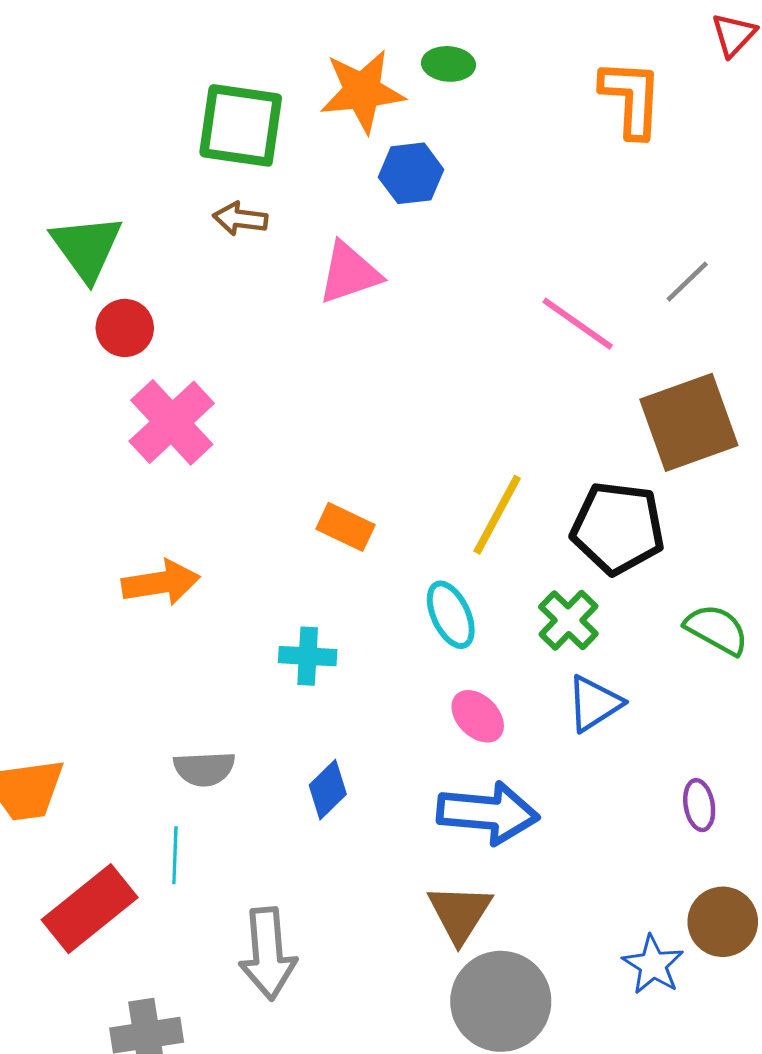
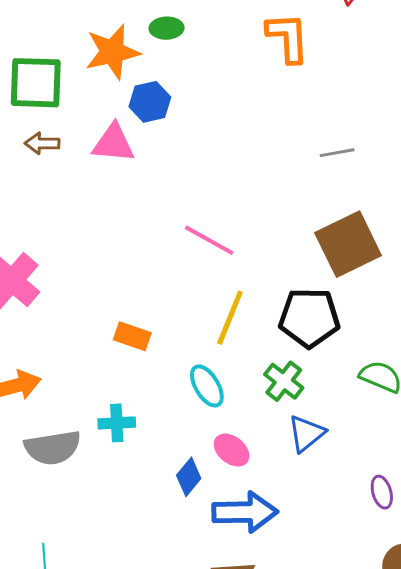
pink triangle: (349, 273) -> (113, 143), moved, turned 30
gray line: (687, 282) -> (337, 153), turned 40
pink line: (578, 324) -> (209, 240), moved
gray semicircle: (204, 769) -> (53, 448), moved, size x1.4
blue diamond: (328, 790) -> (189, 477), moved

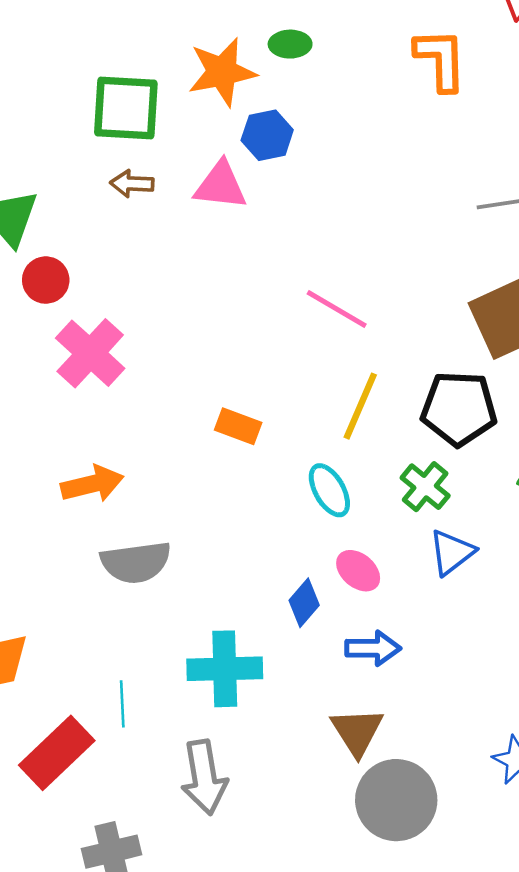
cyan cross: (117, 423) -> (225, 669), moved, size x1.6
blue arrow: (245, 512) -> (373, 648), size x0.7

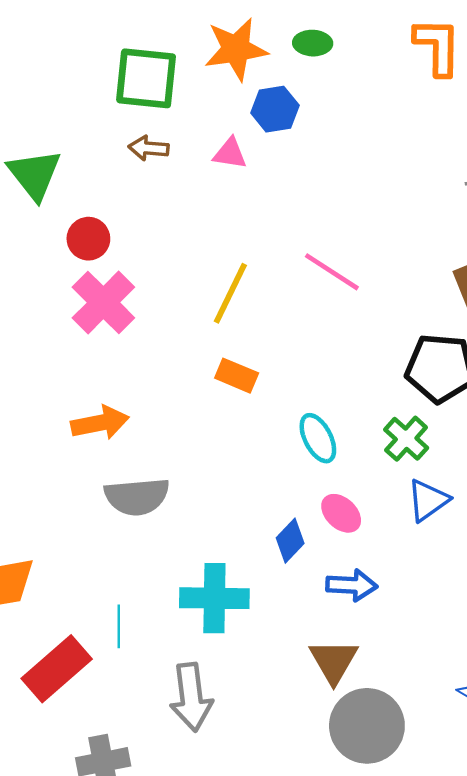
green ellipse: (290, 44) -> (313, 43), moved
pink triangle: (220, 186) -> (230, 153), size x0.7
red circle: (46, 280) -> (88, 239), moved
yellow line: (360, 406) -> (230, 293), moved

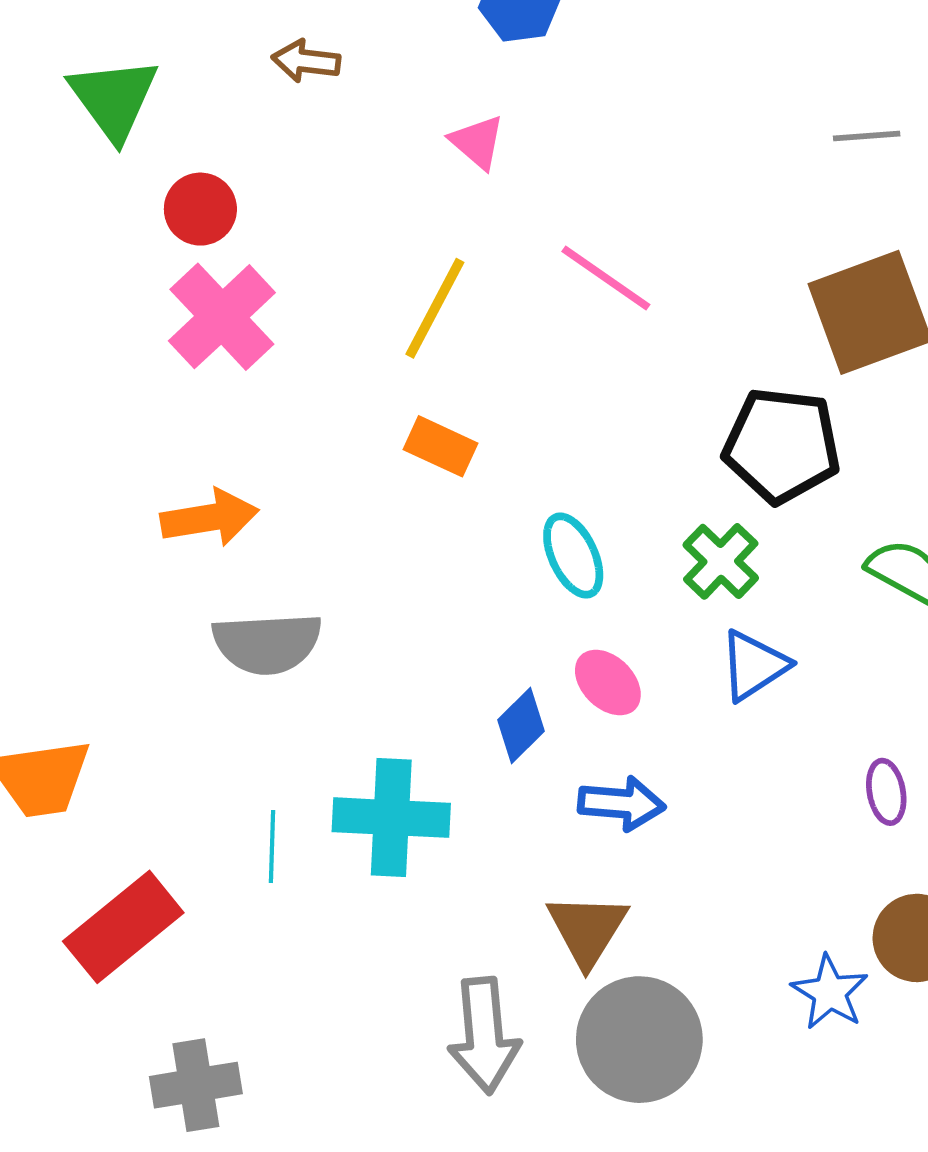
pink triangle: (230, 153) -> (477, 142), moved, turned 30
cyan line: (119, 626) -> (272, 847), moved
gray arrow: (191, 697) -> (484, 1035), moved

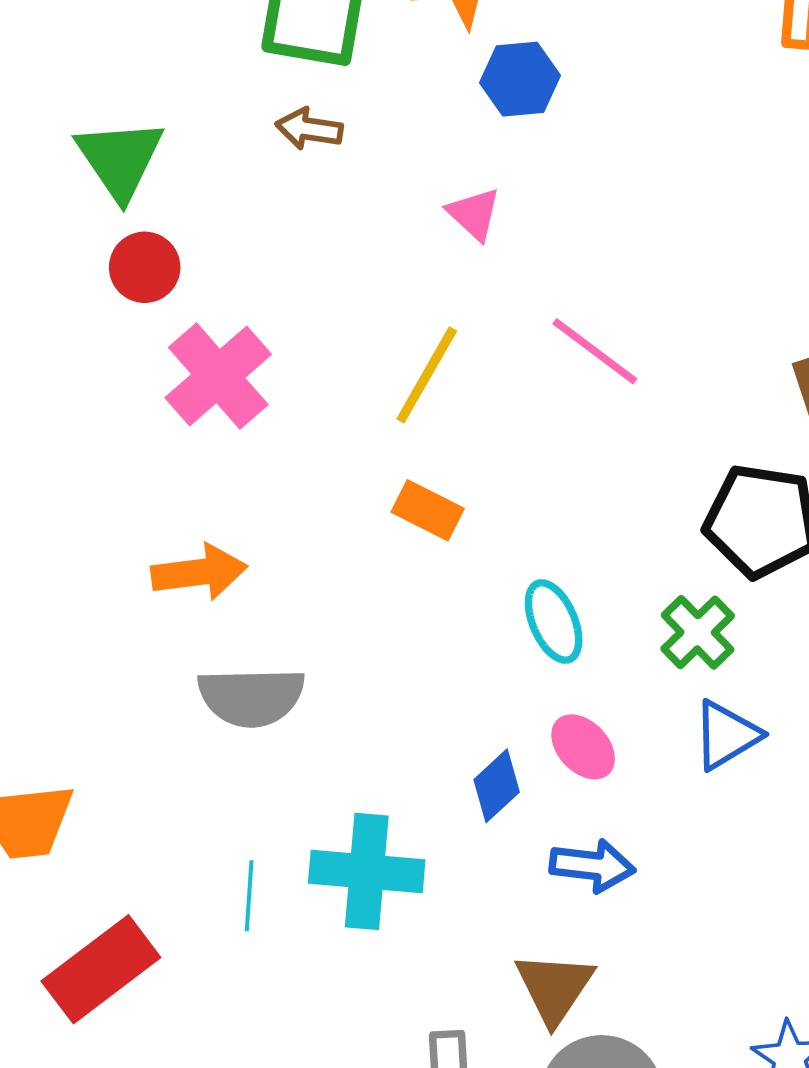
red circle: (200, 209) -> (145, 267), moved

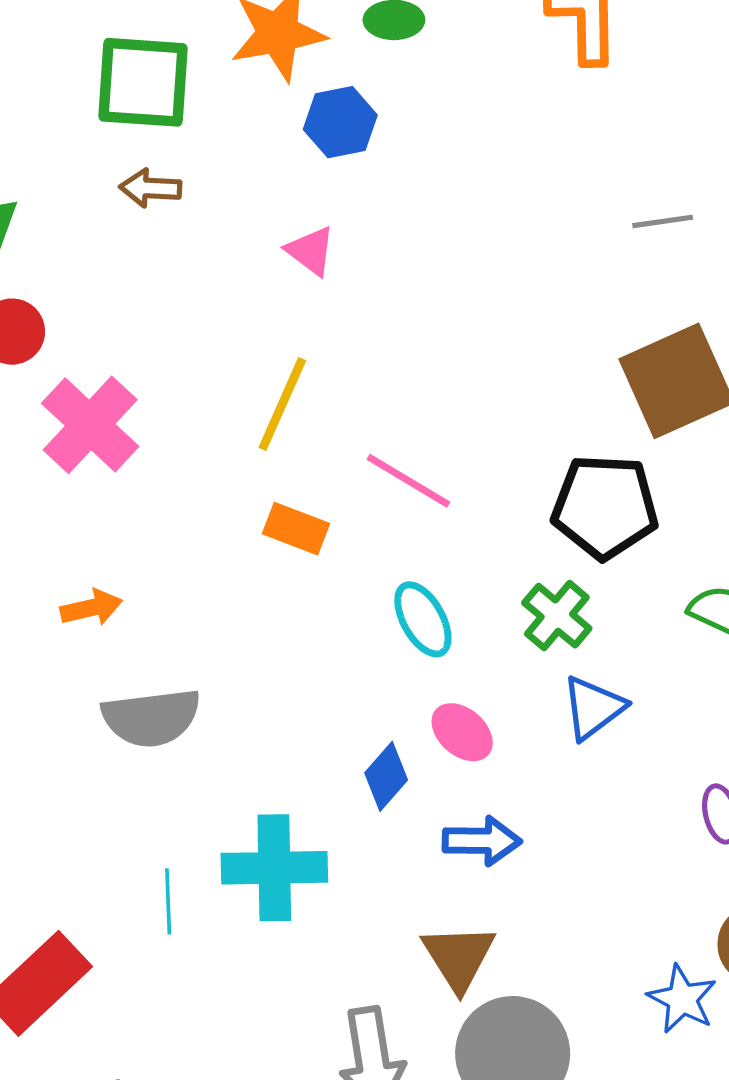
pink line: (595, 351) -> (408, 481), moved
orange arrow: (199, 572) -> (91, 608), size x0.7

